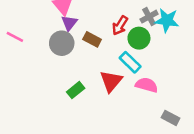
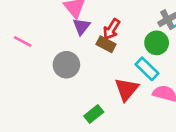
red arrow: (120, 25) -> (112, 29), moved
gray circle: (62, 43) -> (66, 65), moved
green rectangle: (76, 90) -> (94, 114), moved

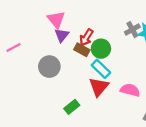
pink line: (23, 41) -> (13, 47), turned -56
green circle: (157, 43) -> (101, 49), moved
cyan rectangle: (147, 69) -> (101, 69), moved

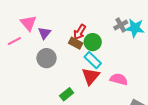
pink triangle: (56, 19) -> (28, 23), moved
purple triangle: (62, 35) -> (44, 33), moved

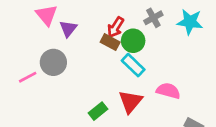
gray cross: (121, 25) -> (153, 18), moved
pink line: (14, 41) -> (28, 77), moved
gray circle: (46, 58) -> (53, 62), moved
red triangle: (91, 76) -> (130, 102), moved

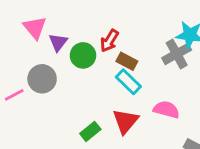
gray cross: (153, 18) -> (177, 54), moved, size x1.4
green circle: (133, 41) -> (83, 55), moved
brown rectangle: (110, 42) -> (127, 61), moved

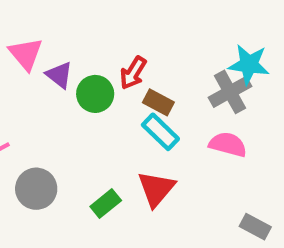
purple triangle: (58, 42) -> (59, 75), turned -30
gray circle: (42, 79) -> (36, 189), moved
pink semicircle: (166, 110) -> (228, 144), moved

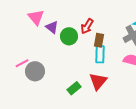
brown rectangle: (158, 102) -> (99, 40), turned 72
cyan rectangle: (160, 132) -> (100, 54), turned 48
gray circle: (36, 189) -> (35, 71), moved

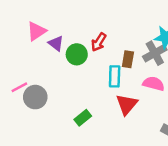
pink triangle: (36, 17) -> (36, 31), turned 36
brown rectangle: (99, 40) -> (128, 59), moved
red triangle: (98, 81) -> (127, 104), moved

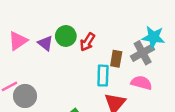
pink triangle: (36, 31) -> (18, 41), moved
green circle: (77, 54) -> (66, 36), moved

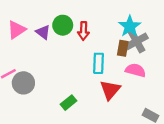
cyan star: (153, 37) -> (130, 26), moved, turned 30
red arrow: (87, 42) -> (83, 31), turned -30
brown rectangle: (116, 59) -> (123, 48), moved

